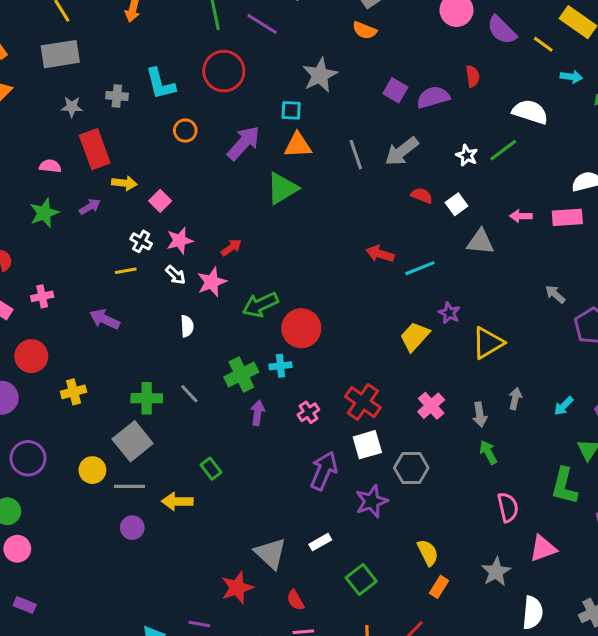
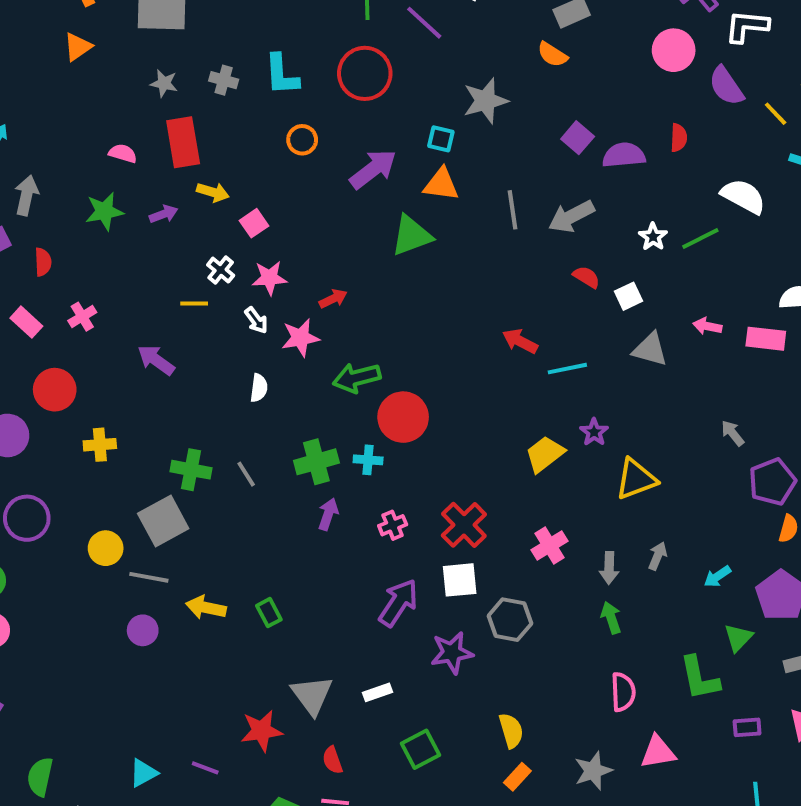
pink cross: (42, 296) -> (82, 317), turned -30
green rectangle: (211, 469) -> (269, 613), moved
green L-shape: (564, 486) -> (699, 678), turned -36

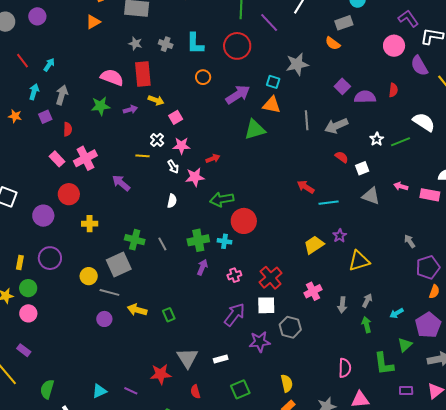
pink semicircle: (123, 153) -> (112, 77), size x1.6
pink cross: (82, 317) -> (85, 158), size x1.6
green arrow: (611, 618) -> (367, 325), moved

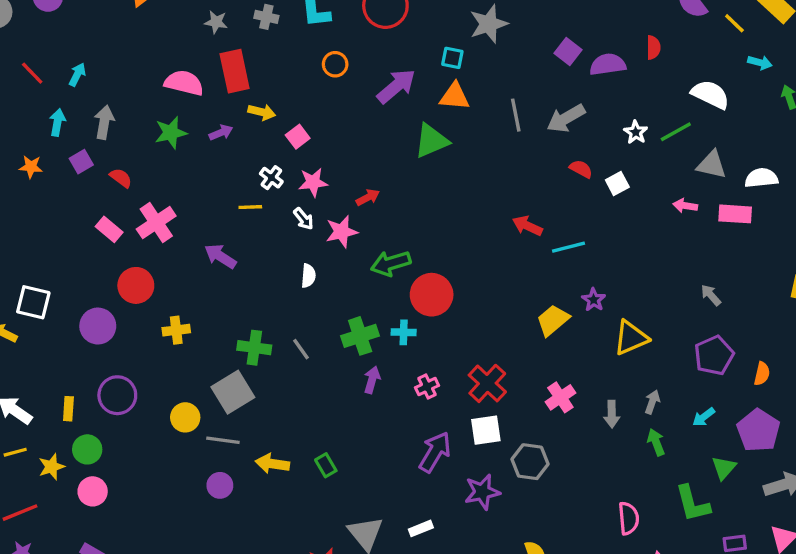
red semicircle: (68, 129) -> (121, 178), turned -48
gray triangle: (371, 196) -> (712, 165), moved
purple pentagon: (428, 267) -> (714, 355), moved

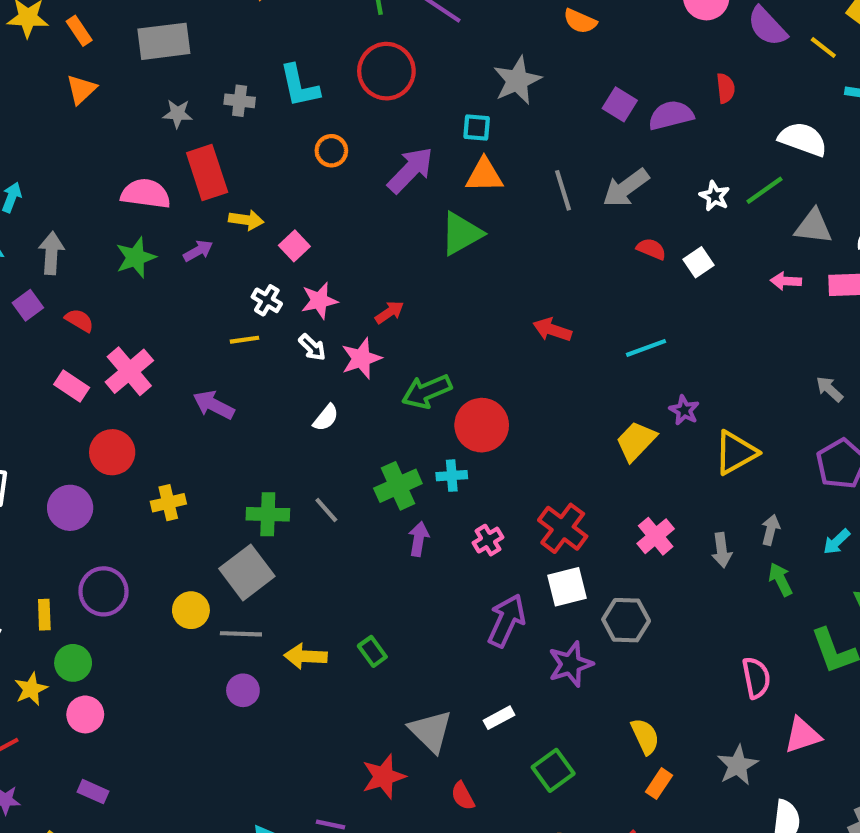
red arrow: (527, 226) -> (552, 330), moved
white semicircle: (308, 276) -> (326, 418), turned 40

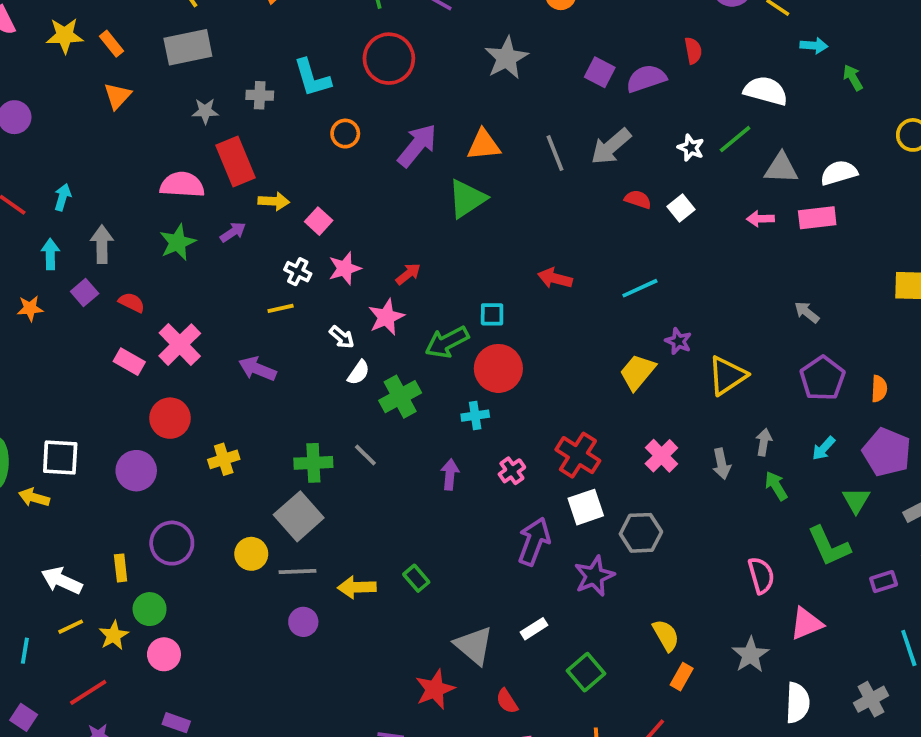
cyan square: (477, 127) -> (492, 314), moved
white arrow: (312, 347) -> (342, 337), moved
green cross: (398, 486) -> (400, 397), moved

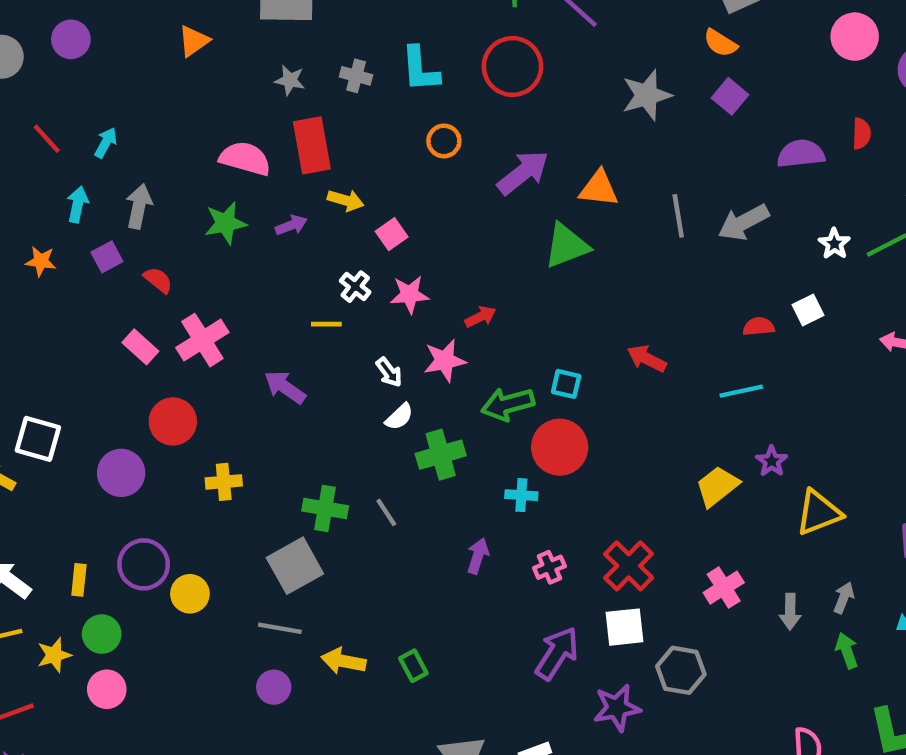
purple square: (600, 72) -> (730, 96), moved
red semicircle: (638, 199) -> (759, 326), moved, turned -36
yellow circle: (251, 554) -> (190, 594), moved

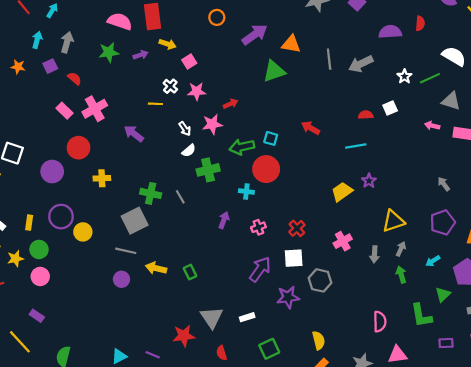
yellow triangle: (819, 513) -> (393, 221), moved
red cross: (629, 566) -> (297, 228), size x0.7

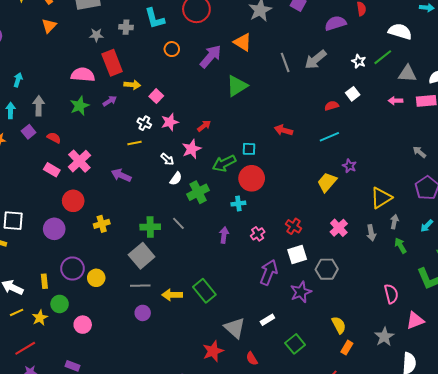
orange triangle: (291, 44) -> (243, 42), moved, turned 36
green rectangle: (190, 272) -> (204, 291), size x1.6
pink circle: (40, 276) -> (83, 325), moved

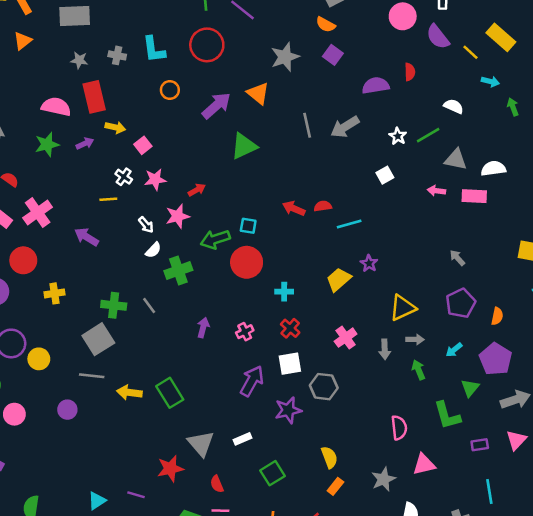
white semicircle: (400, 31) -> (454, 106), size x0.7
red semicircle: (332, 106) -> (323, 206), moved
cyan cross: (238, 204) -> (284, 292), moved
gray arrow: (394, 222) -> (415, 339), turned 72
purple circle: (143, 313) -> (67, 410), moved

